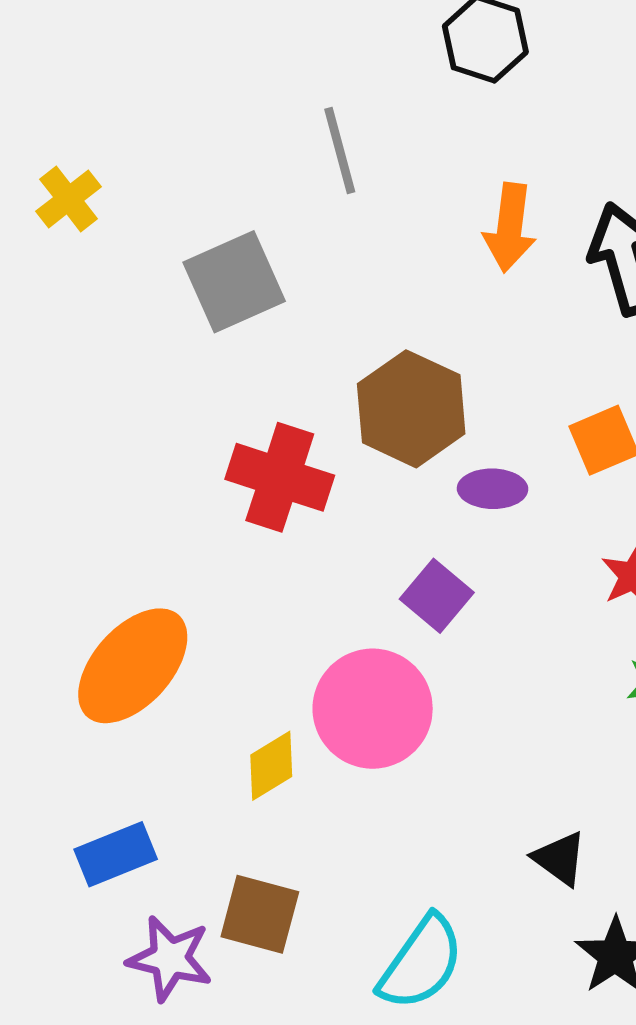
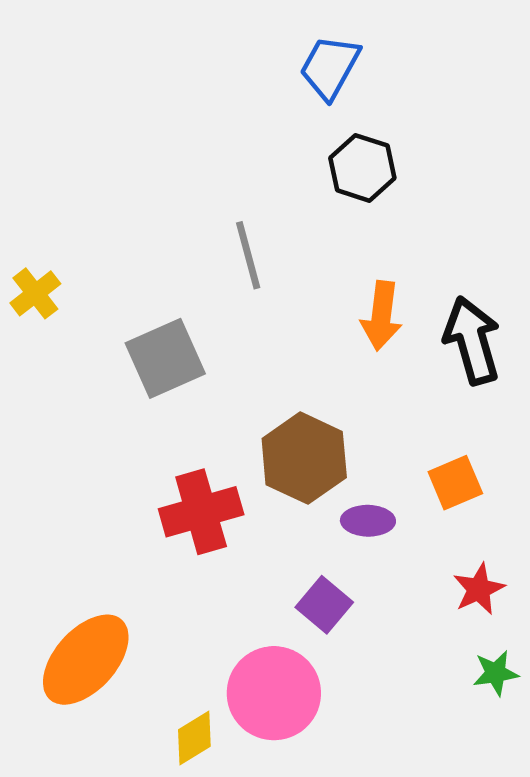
red cross: (280, 477) -> (201, 512), turned -34

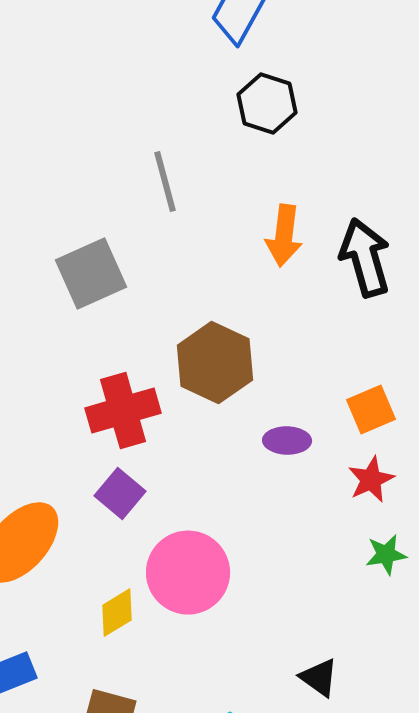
orange square: (455, 483) -> (371, 410), moved
purple ellipse: (368, 521) -> (287, 441), moved
purple square: (324, 605) -> (120, 494), moved

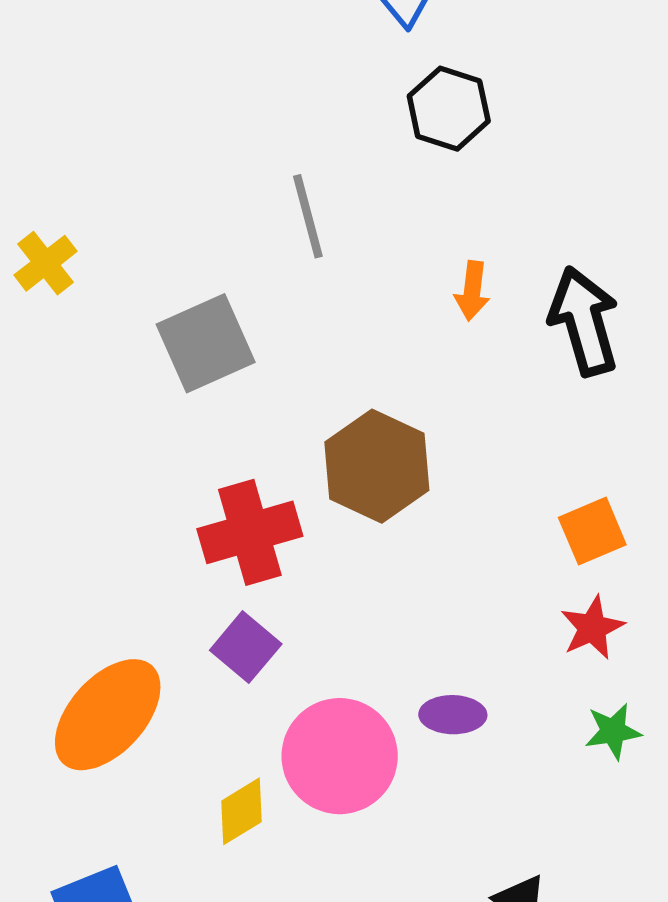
orange arrow: (284, 236) -> (472, 291), size x0.7
purple ellipse: (287, 441) -> (453, 715), moved

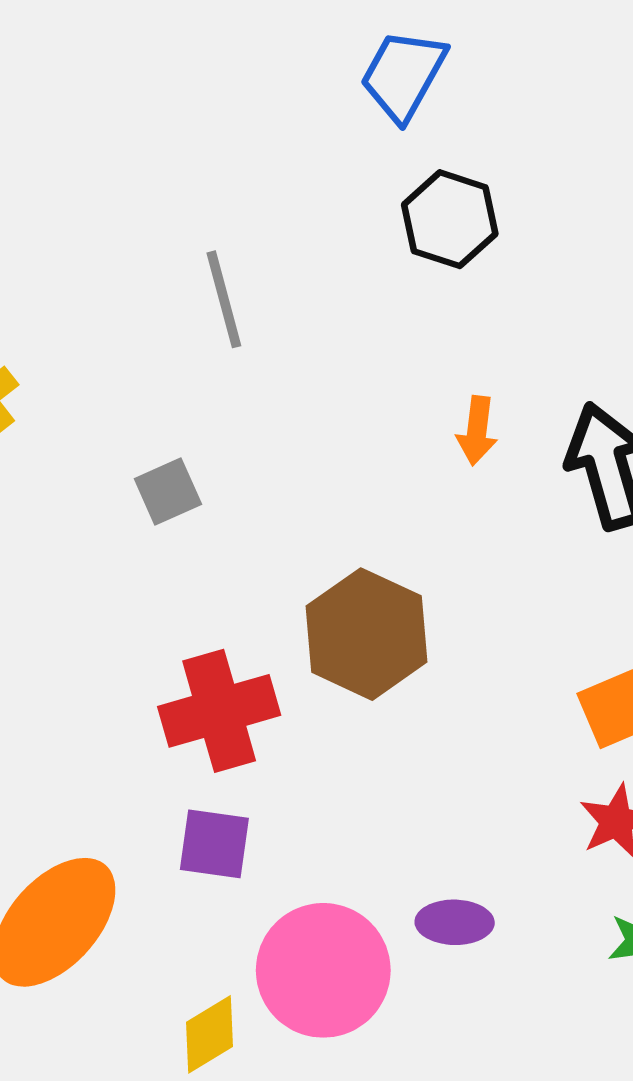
gray line: (308, 216) -> (224, 299), moved
gray square: (206, 343) -> (168, 491), size x0.6
purple square: (246, 647) -> (214, 844), turned -32

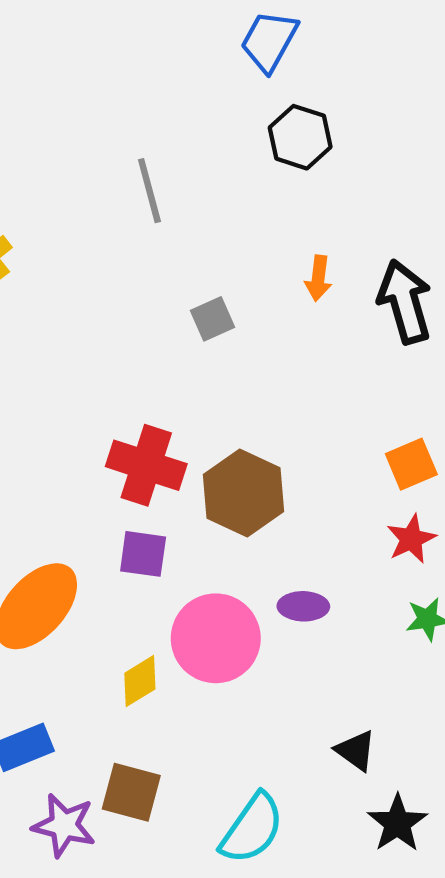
gray square: (168, 491) -> (213, 319), moved
brown hexagon: (366, 634) -> (243, 493), moved
red cross: (219, 711) -> (146, 465), turned 34

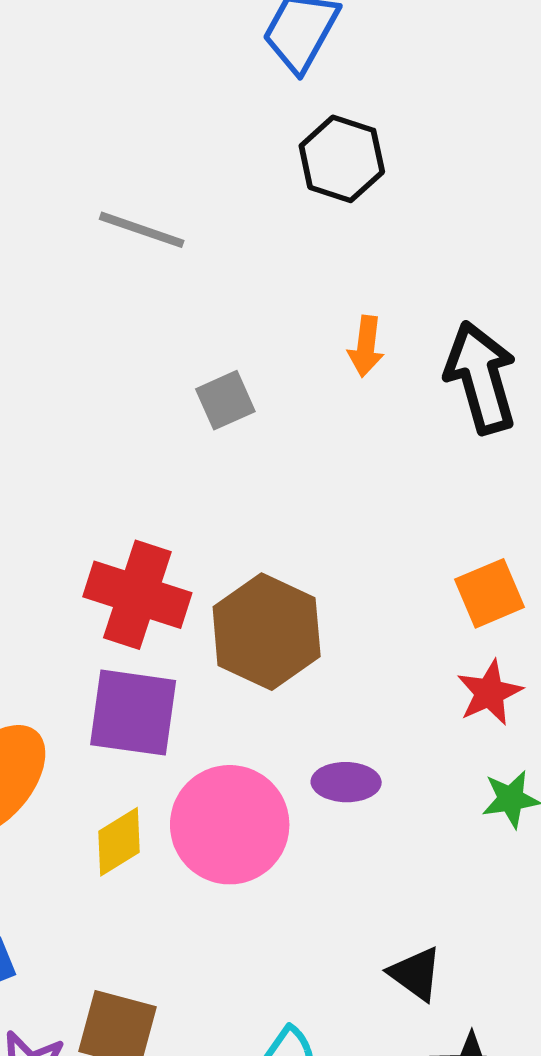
gray line: (149, 191) -> (142, 230), turned -56
purple square: (143, 554) -> (133, 713), size x1.4
yellow diamond: (140, 681) -> (119, 842), moved

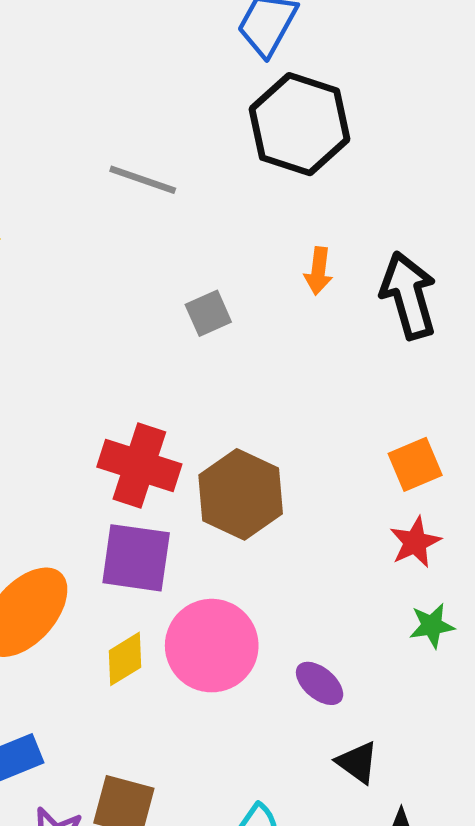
black hexagon: (342, 159) -> (300, 124), size x1.5
purple ellipse: (346, 782) -> (320, 683), moved, turned 39

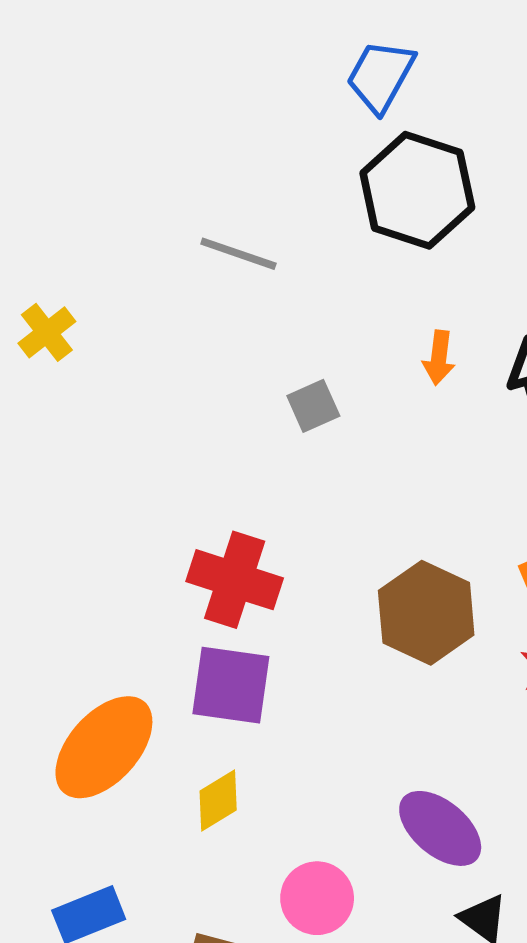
brown hexagon: (241, 494) -> (426, 613), moved
pink circle: (212, 646) -> (317, 898), moved, size x0.7
purple ellipse: (320, 683) -> (440, 828), size x1.5

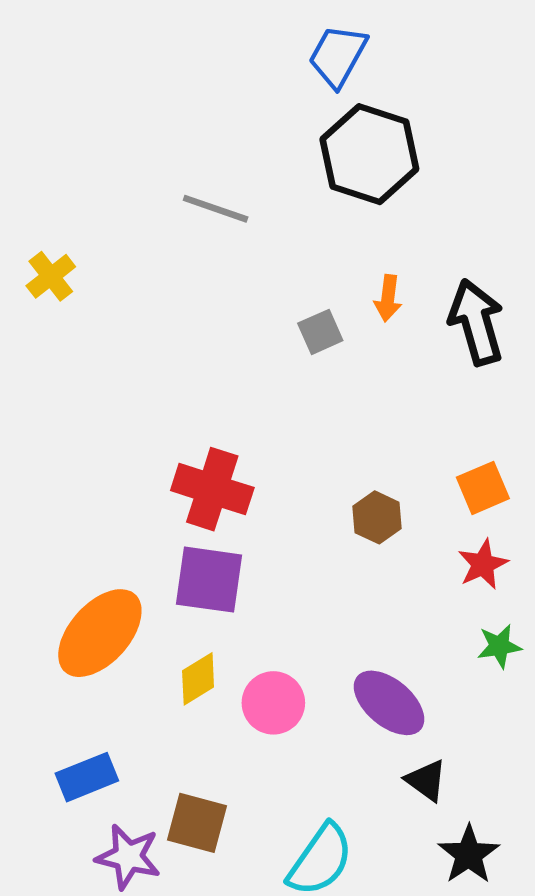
gray square: (313, 406) -> (320, 332), moved
brown hexagon: (426, 613) -> (377, 517), size x0.6
pink circle: (317, 898) -> (273, 703), moved

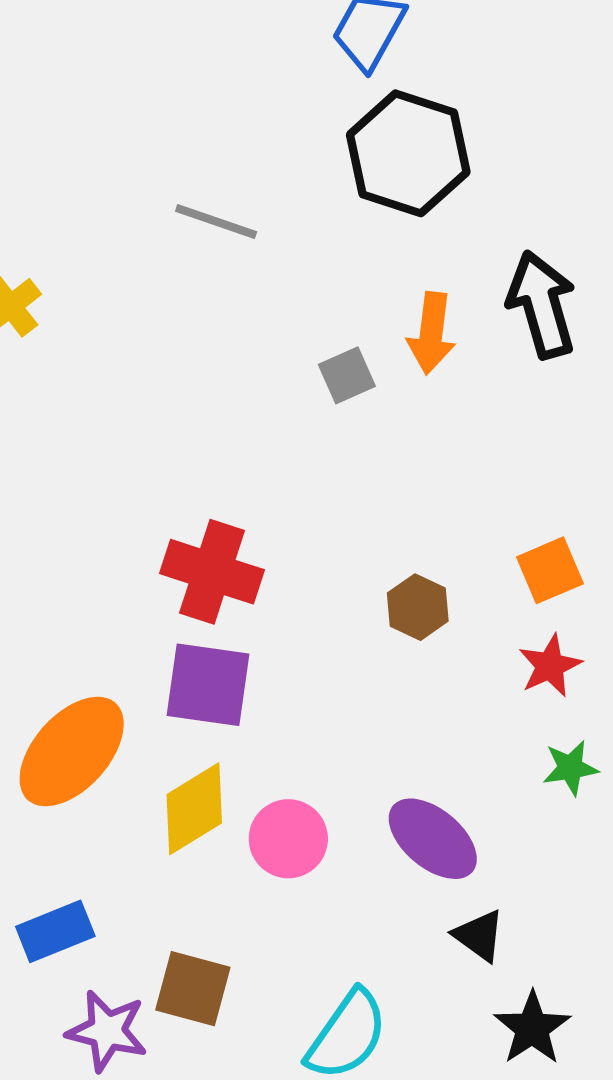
orange arrow: (388, 298) -> (431, 333), size x1.4
black arrow: (476, 322) -> (542, 305), moved
yellow diamond: (198, 679) -> (194, 809), size x1.4

